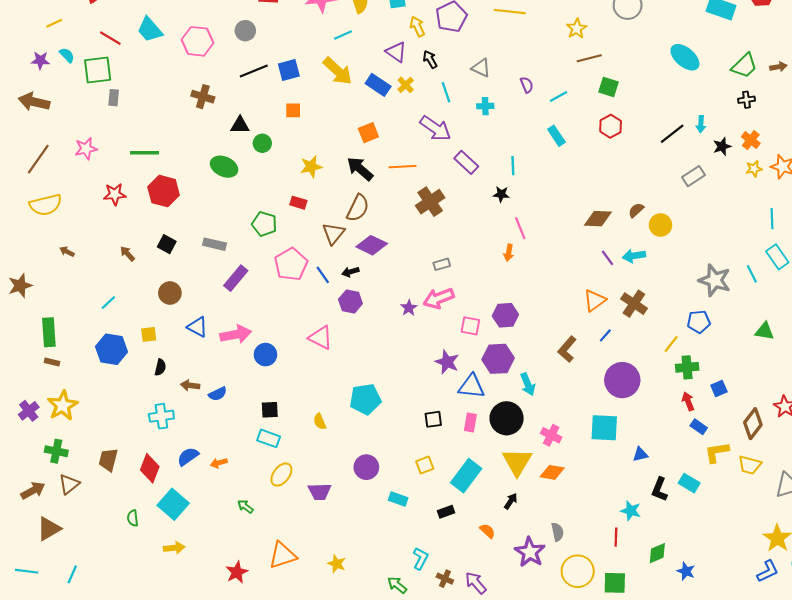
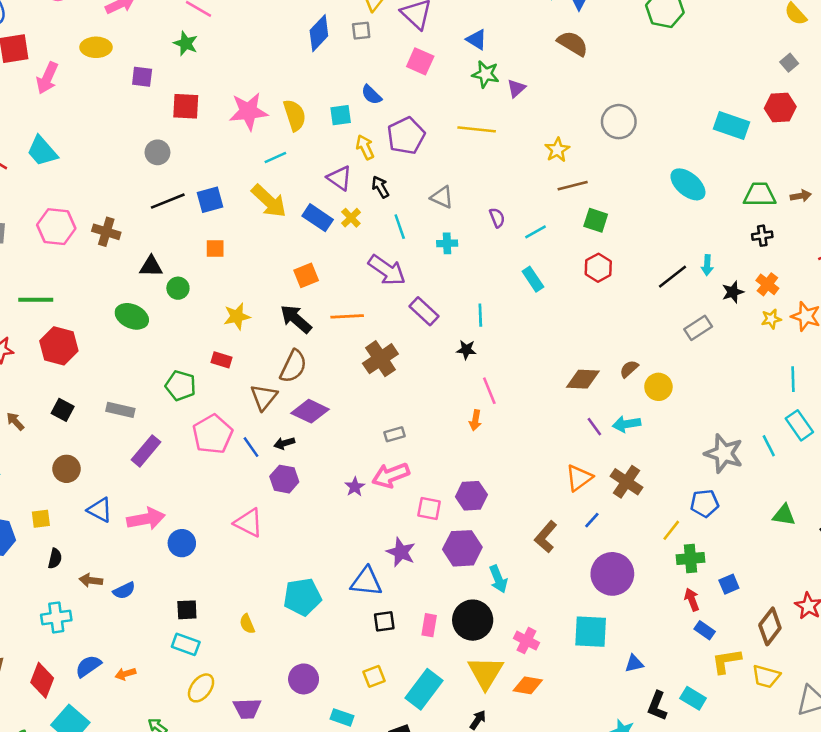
pink hexagon: (198, 41) -> (56, 227), moved
green trapezoid: (744, 66) -> (760, 195), turned -136
blue triangle: (471, 386) -> (366, 582), moved

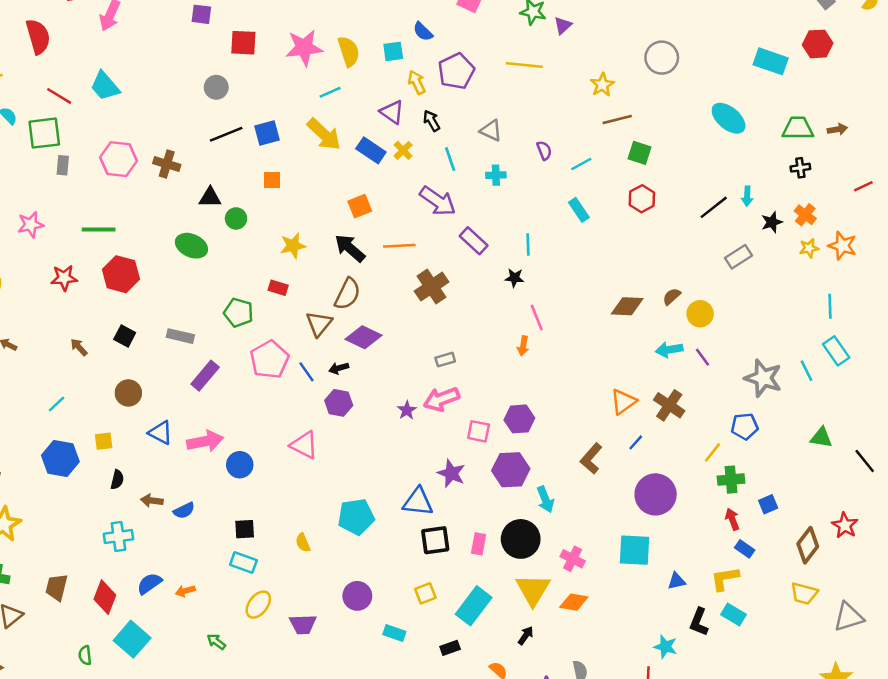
purple line: (594, 427) -> (703, 357), moved
black square: (384, 621) -> (435, 540), size x1.4
yellow L-shape: (726, 661) -> (725, 579), moved

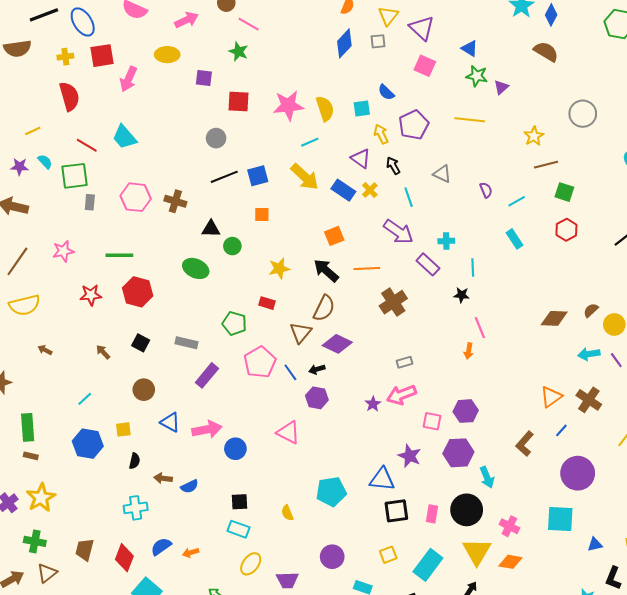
cyan cross: (496, 175) -> (446, 241), moved

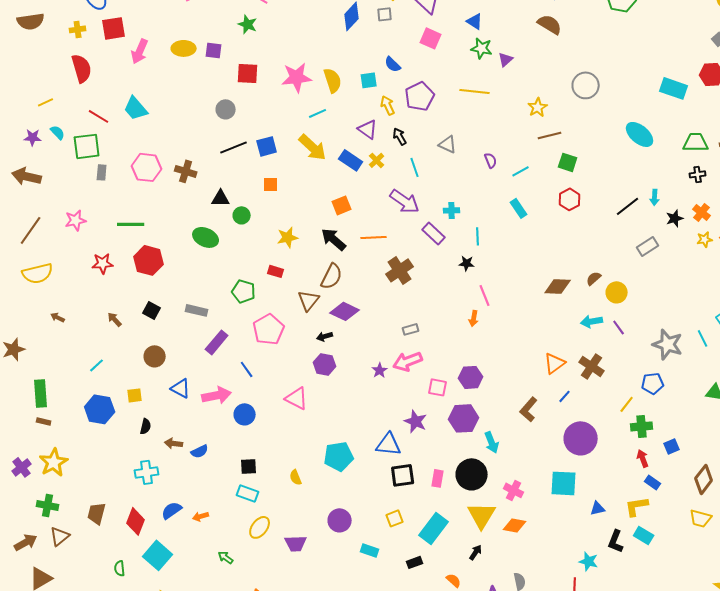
yellow ellipse: (167, 55) -> (184, 48), moved
blue line: (290, 372) -> (247, 369), moved

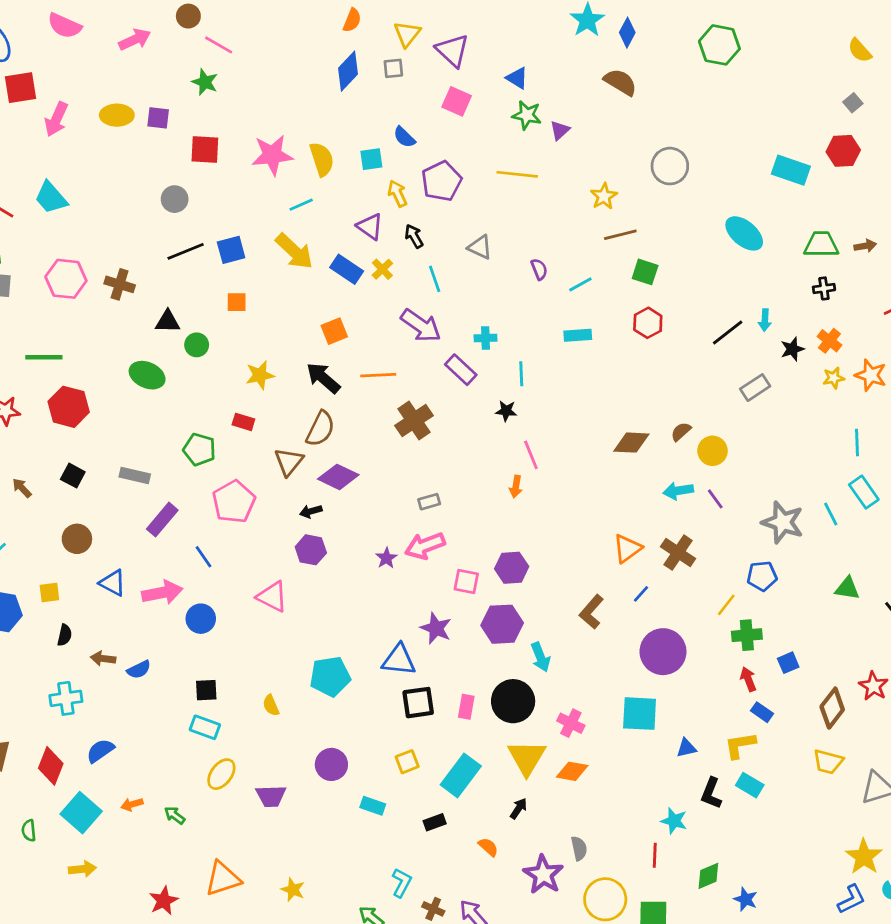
cyan rectangle: (519, 208) -> (578, 335), turned -60
orange arrow: (201, 516) -> (132, 804), moved

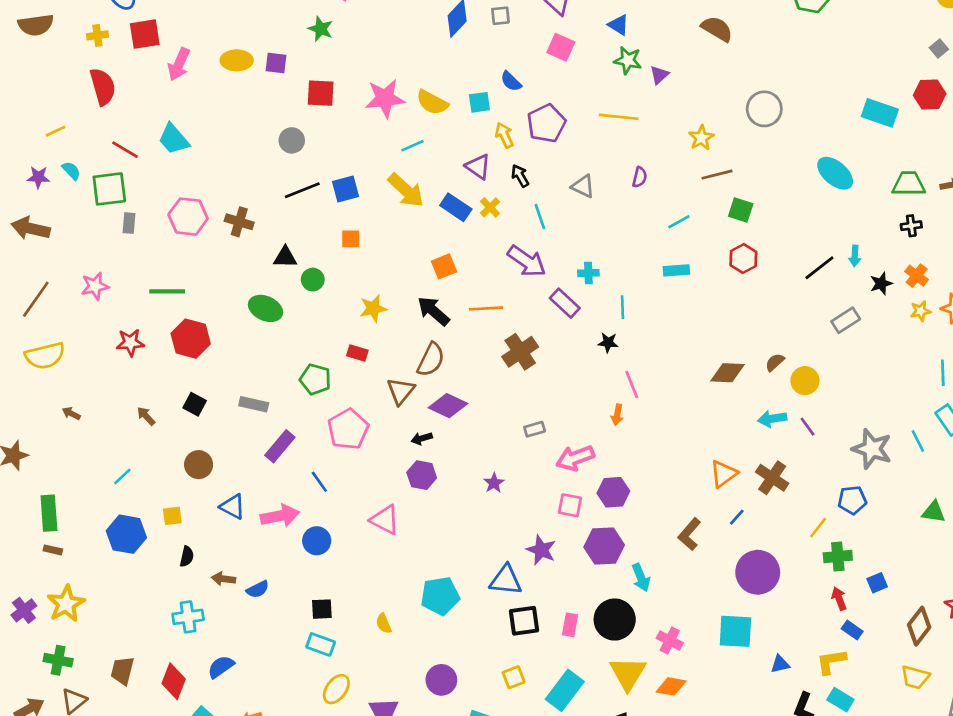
yellow semicircle: (322, 159) -> (432, 102), turned 136
purple semicircle: (539, 269) -> (640, 177), moved, turned 36
pink arrow: (425, 546) -> (575, 458), moved

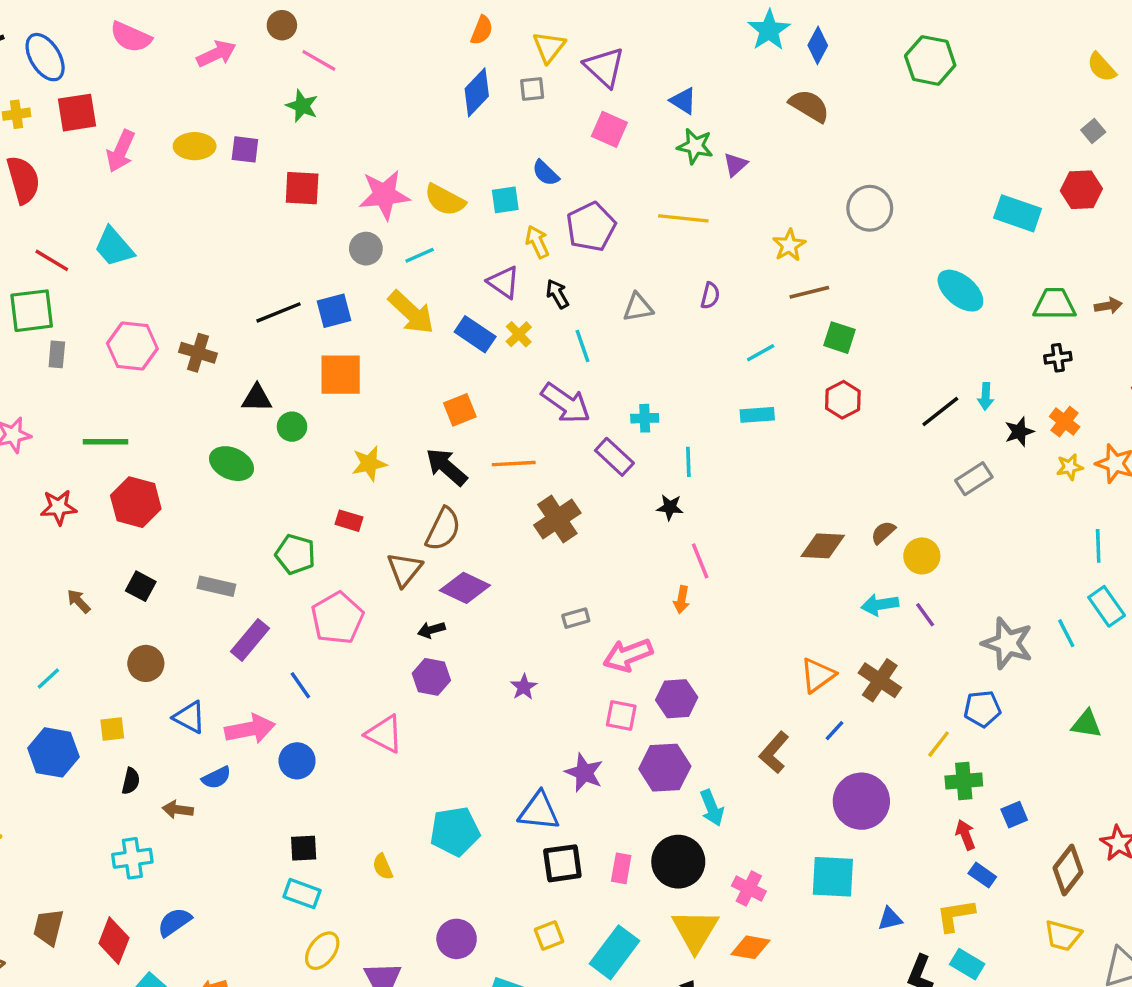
gray circle: (292, 140) -> (366, 249), moved
gray triangle: (583, 186) -> (638, 307), turned -35
orange square: (351, 239) -> (341, 375), size x1.8
blue semicircle: (258, 589) -> (216, 778), moved

